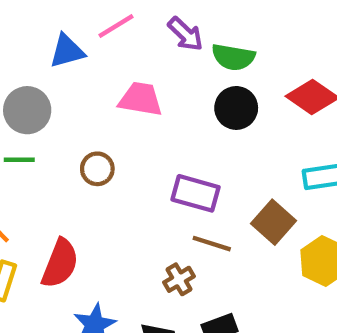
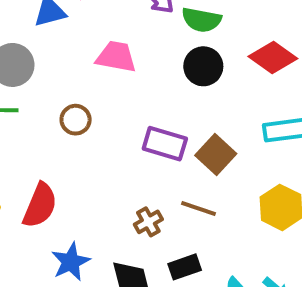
brown square: (274, 222) -> (216, 154), moved
brown line: (212, 244) -> (198, 208), moved

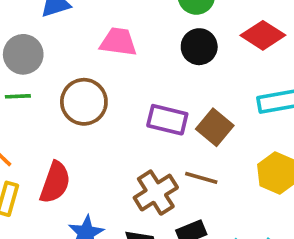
brown circle: (76, 120) -> (84, 102), size x1.6
brown cross: (148, 222) -> (156, 193), size x1.6

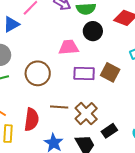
pink trapezoid: (118, 42) -> (69, 47), moved
brown line: (201, 178) -> (59, 107), moved

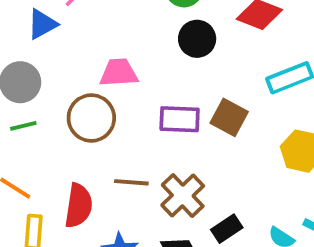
pink trapezoid: (69, 47) -> (119, 73), moved

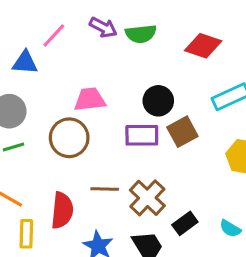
blue triangle: (42, 24) -> (25, 63), turned 36
black circle: (197, 39) -> (158, 101), moved
brown square: (229, 117) -> (182, 132), turned 36

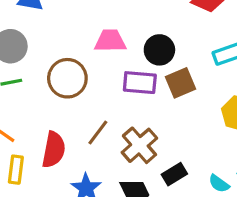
pink trapezoid: (90, 99) -> (110, 41), moved
brown line: (105, 189) -> (98, 133), turned -60

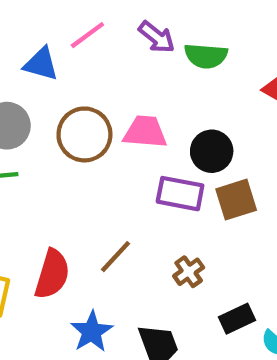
brown circle: (67, 78) -> (84, 134), moved
brown cross: (139, 145) -> (189, 272), moved, size x0.6
black rectangle: (174, 174) -> (237, 319), moved

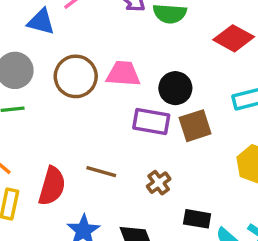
brown line: (115, 257) -> (101, 172), turned 64
black rectangle: (237, 319) -> (197, 219), turned 36

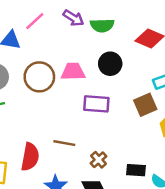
black circle: (175, 88) -> (110, 64), moved
brown square: (195, 126) -> (145, 105), moved
brown cross: (159, 183) -> (99, 160), moved

